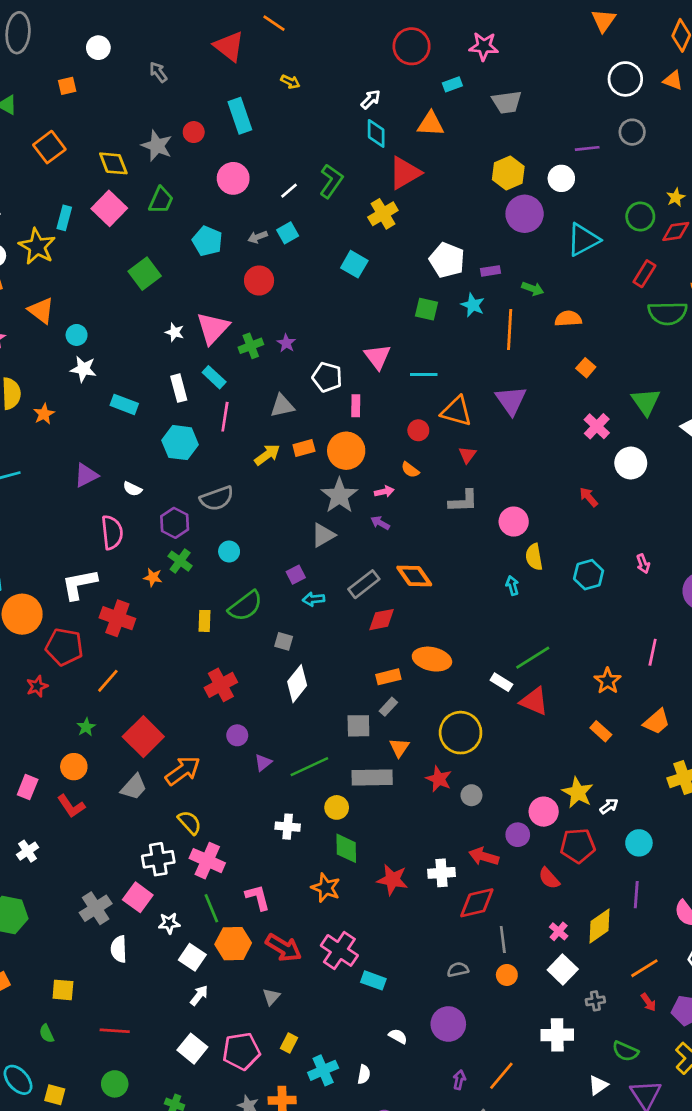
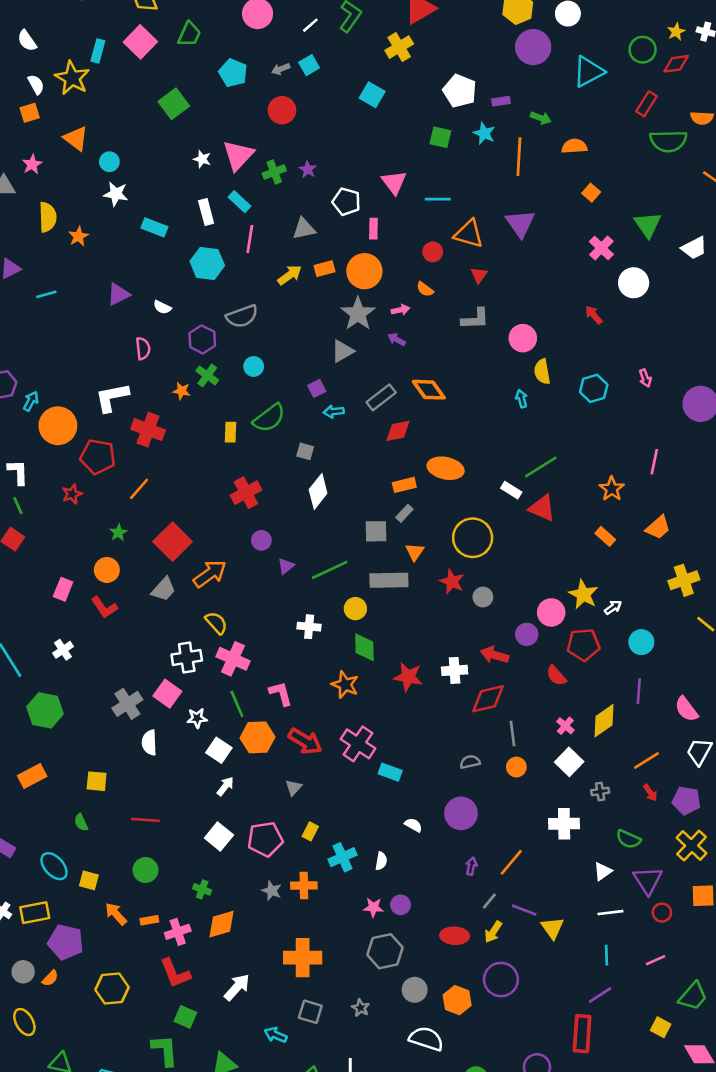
pink semicircle: (112, 532) -> (143, 348), size x0.7

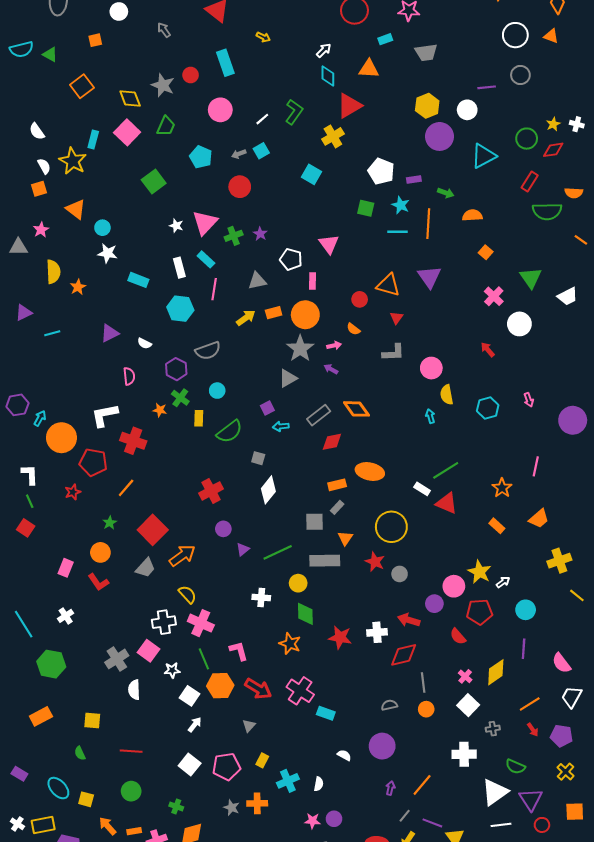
cyan line: (438, 199) -> (398, 232), moved
yellow rectangle: (230, 432) -> (199, 418), moved
yellow cross: (692, 846) -> (566, 772), size x0.7
white triangle: (603, 871) -> (495, 792), size x1.8

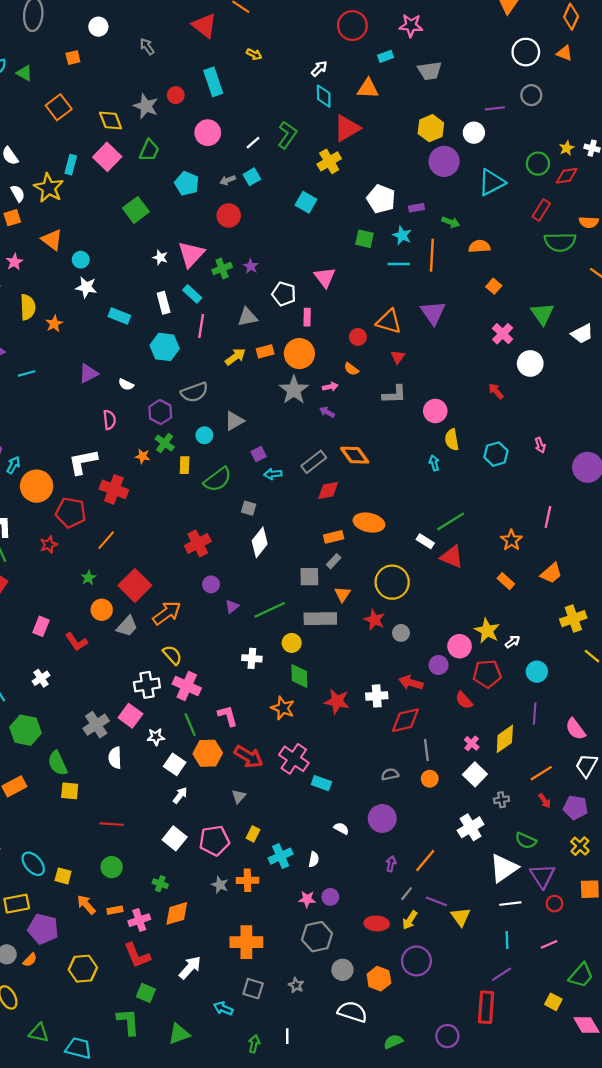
gray triangle: (288, 378) -> (234, 421), moved
orange circle: (100, 552) -> (102, 610), moved
green semicircle: (80, 753) -> (58, 763), moved, size x1.6
white cross: (464, 754) -> (471, 827), turned -30

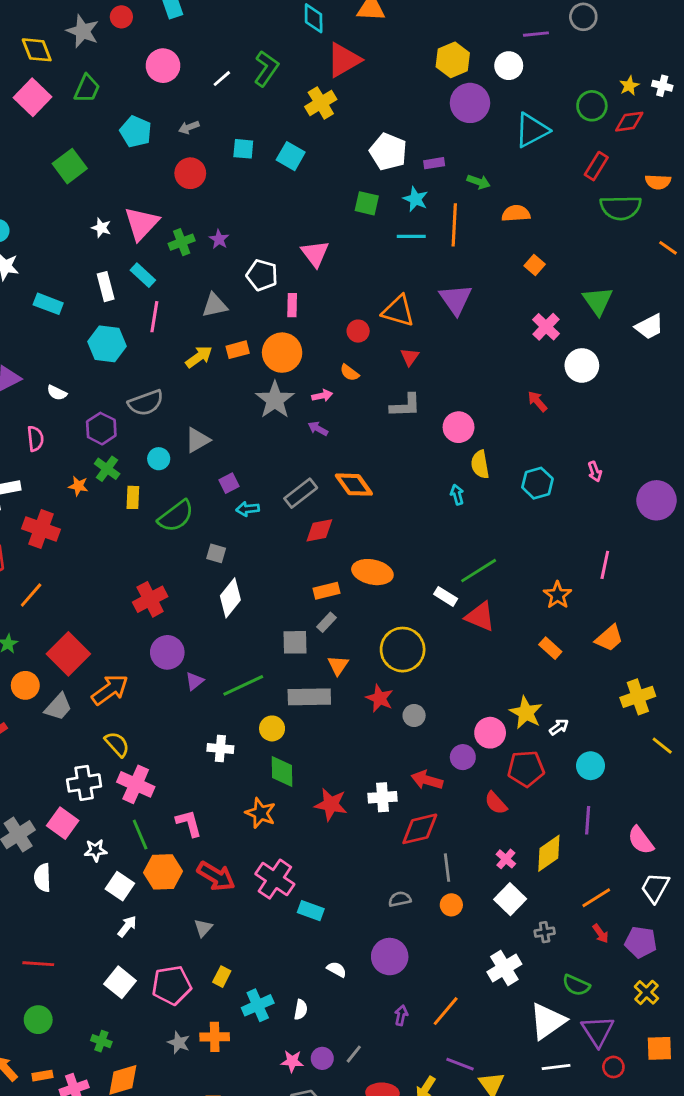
cyan square: (252, 177) -> (243, 149), moved, turned 35
purple circle: (211, 584) -> (167, 652), size x1.5
gray line: (407, 894) -> (354, 1054), moved

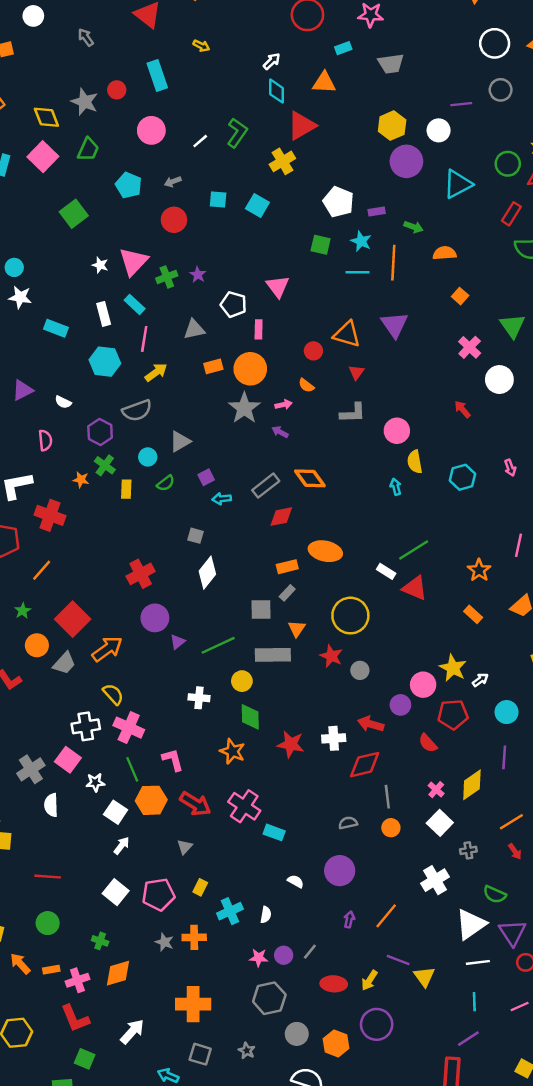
yellow arrow: (199, 357) -> (156, 372), moved
green semicircle: (176, 516) -> (166, 483), moved, size x0.6

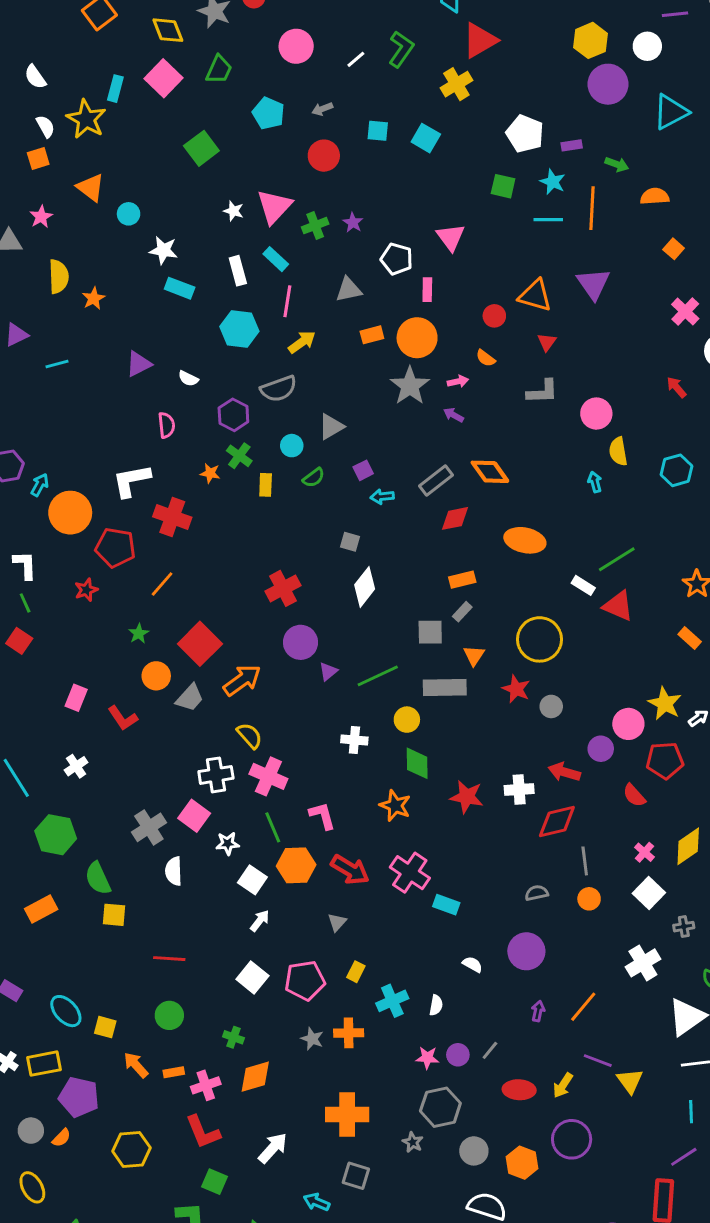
white star: (20, 297) -> (163, 250), moved
orange ellipse: (325, 551) -> (525, 540), moved
gray star: (247, 1051) -> (413, 1142), moved

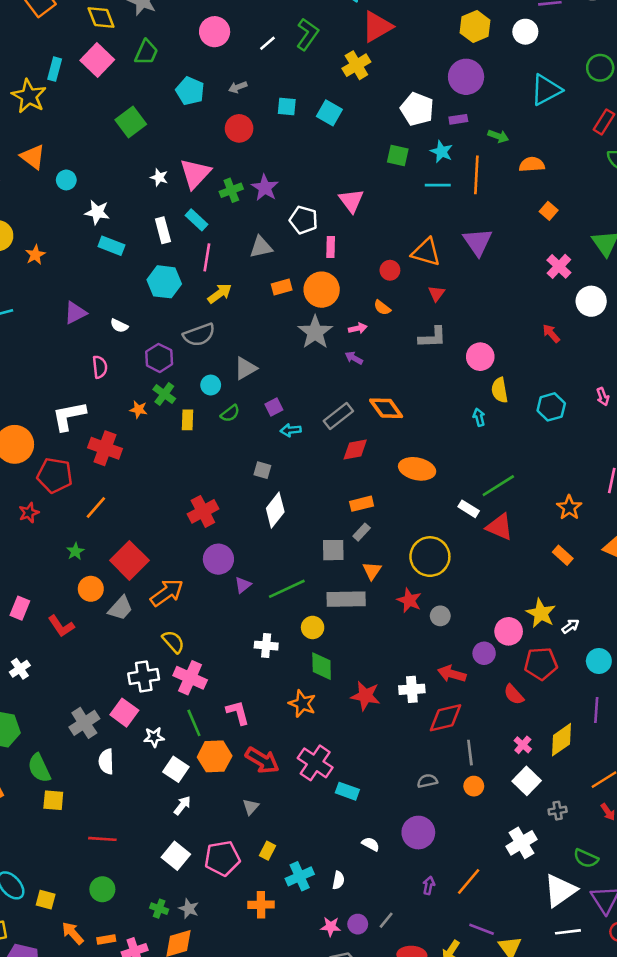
purple circle: (608, 84) -> (466, 77), moved
purple star: (353, 223) -> (265, 188), size x1.5
gray star: (312, 1039) -> (189, 909), moved

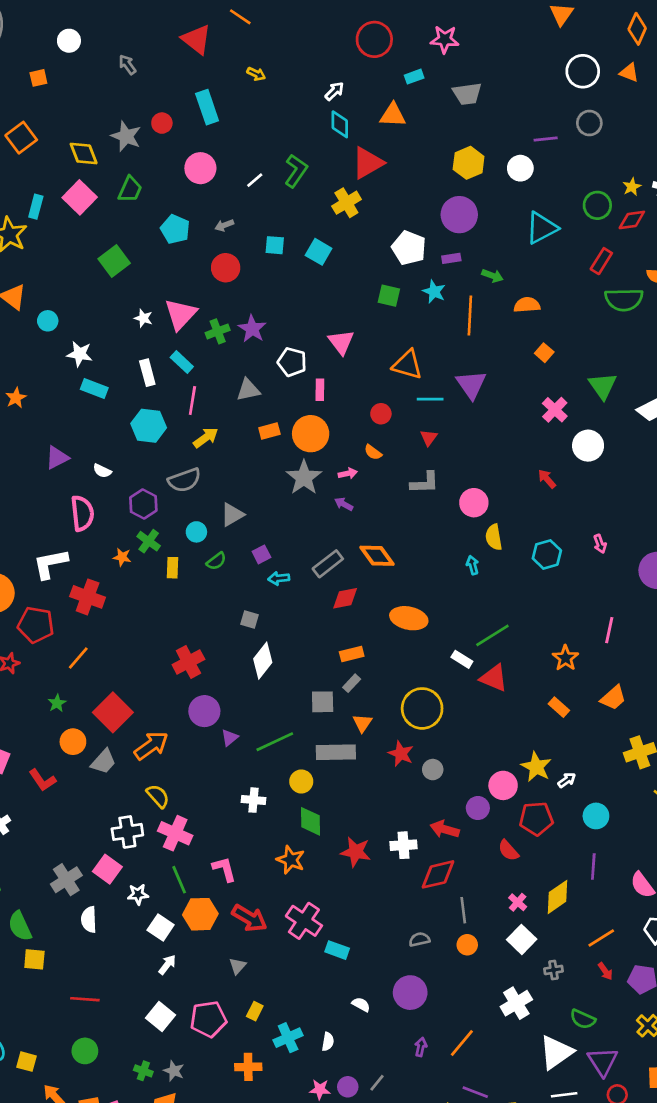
cyan line: (438, 185) -> (430, 399), moved
orange triangle: (426, 252) -> (407, 365), moved
pink semicircle: (100, 367) -> (82, 513), size x1.5

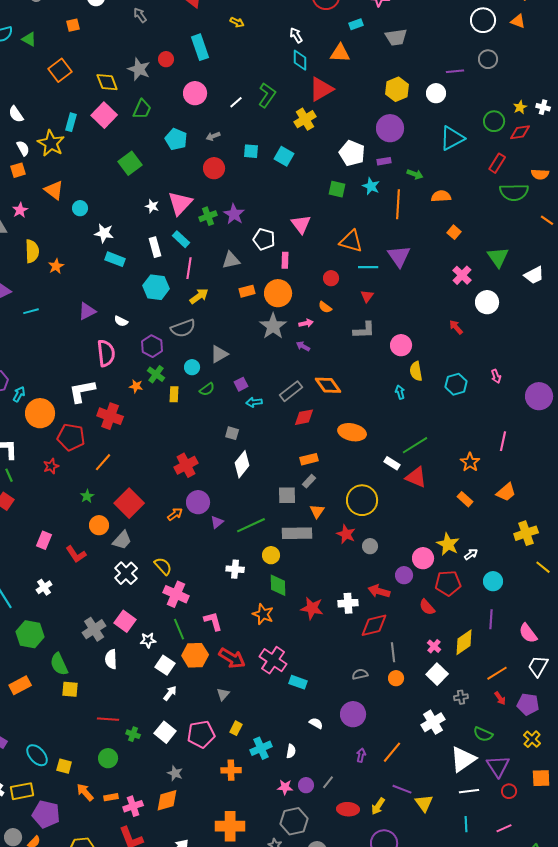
white arrow: (334, 91) -> (296, 35), turned -77
orange arrow: (151, 746) -> (175, 514), moved, size x0.6
white cross: (127, 832) -> (126, 573), moved, turned -35
green cross: (143, 1071) -> (133, 734), moved

